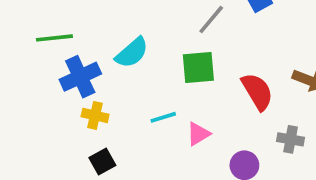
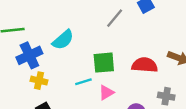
green square: (198, 67) -> (104, 63), moved
red semicircle: (257, 91) -> (145, 65), turned -55

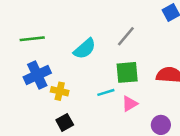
gray line: (115, 18) -> (126, 36), moved
blue cross: (29, 55) -> (37, 75), moved

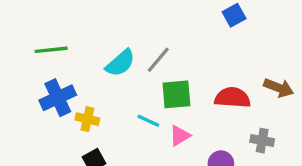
gray line: (126, 36) -> (158, 60), moved
cyan line: (106, 92) -> (148, 121), turned 42

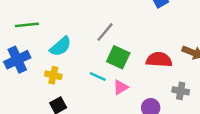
cyan semicircle: (120, 63) -> (61, 46), moved
green square: (176, 94) -> (118, 57), turned 30
blue cross: (58, 98) -> (17, 60), moved

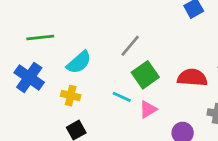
green square: (118, 57) -> (145, 75), turned 30
blue cross: (17, 60) -> (29, 78), turned -30

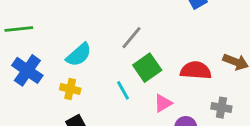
green line: (40, 37) -> (19, 29), moved
cyan line: (122, 97) -> (123, 90), turned 36
pink triangle: (148, 109) -> (163, 103), moved

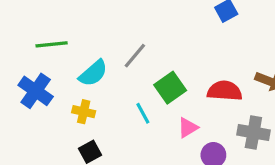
green line: (19, 29) -> (52, 44), moved
gray line: (132, 38) -> (135, 56), moved
gray cross: (221, 108) -> (253, 133), size x1.4

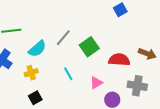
green square: (170, 88) -> (89, 47), moved
yellow cross: (84, 112) -> (31, 73), turned -32

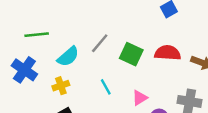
green square: (89, 47) -> (131, 54), turned -30
red semicircle: (119, 60) -> (168, 53), moved

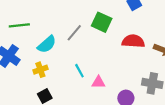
green square: (131, 54) -> (102, 22), moved
pink triangle: (140, 98) -> (98, 82), moved, turned 32

